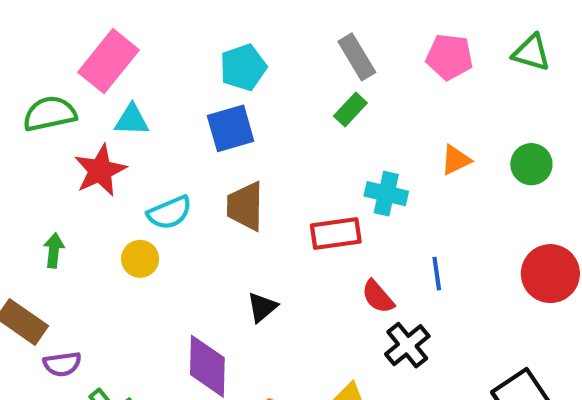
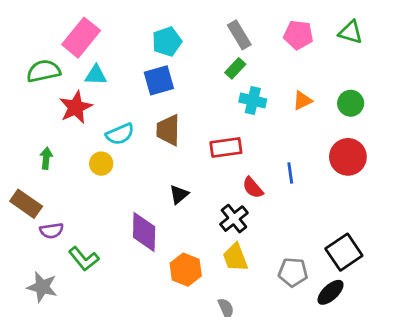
cyan cross: (386, 194) -> (253, 101), moved
red circle: (550, 274) -> (348, 157), moved
black cross: (407, 345) -> (234, 219), moved

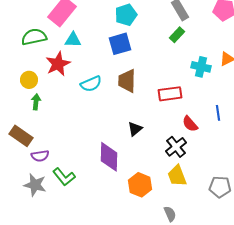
cyan cross: (253, 101) -> (201, 67), moved
yellow circle: (101, 164) -> (29, 80), moved
gray star: (42, 287) -> (35, 185), moved

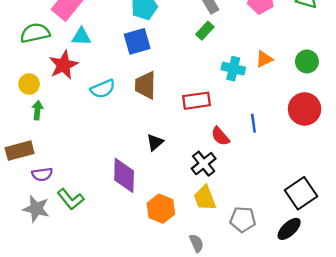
brown rectangle: (21, 136) -> (20, 151), turned -50
gray pentagon: (220, 187) -> (243, 219), moved

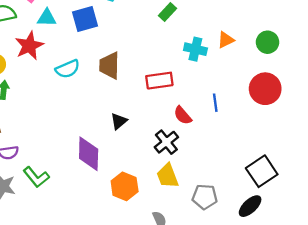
blue square: (137, 41) -> (85, 19), moved

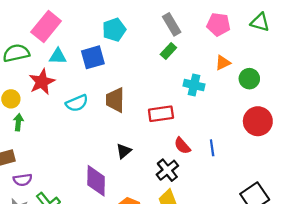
orange triangle: (226, 40) -> (223, 63), moved
green circle: (268, 42) -> (249, 79), moved
blue line: (215, 103) -> (212, 148), moved

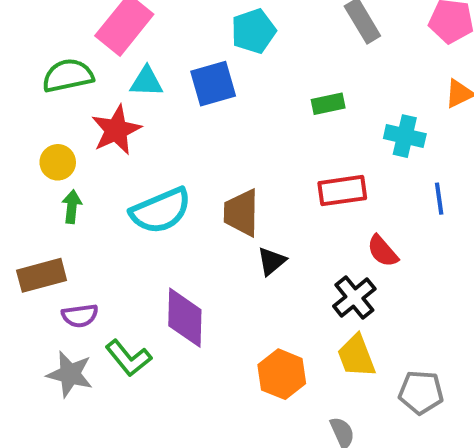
green rectangle: (168, 51) -> (328, 104), moved, turned 35
brown trapezoid: (115, 100) -> (241, 213), moved
cyan semicircle: (77, 103) -> (161, 211), moved, size x1.4
blue line: (212, 148) -> (439, 199), moved
purple diamond: (96, 181) -> (185, 318), moved

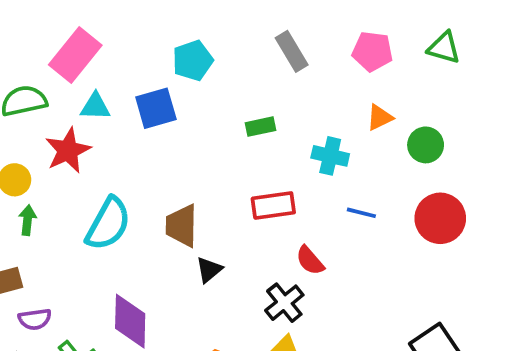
blue line: (439, 199) -> (361, 213), turned -68
cyan semicircle: (161, 211) -> (108, 224), turned -38

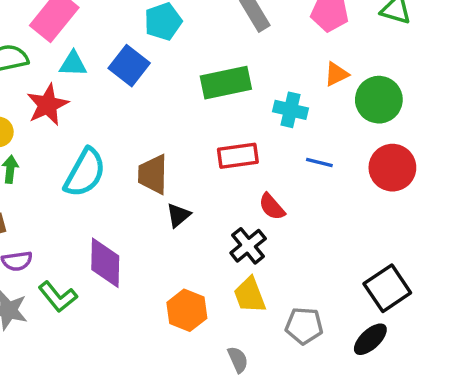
blue square: (156, 108) -> (129, 66), turned -36
green rectangle: (260, 127) -> (226, 83), size x1.8
green circle: (426, 145) -> (379, 100), size x1.4

